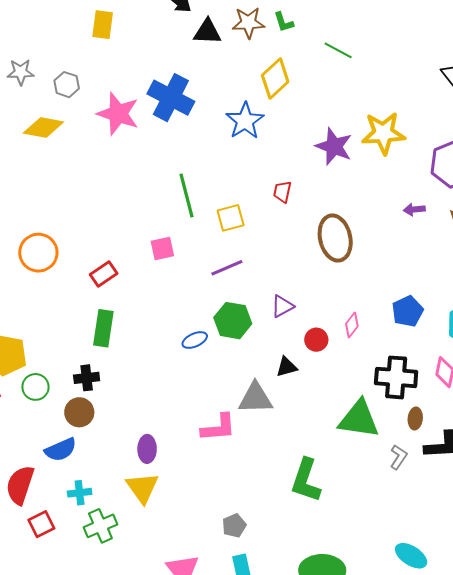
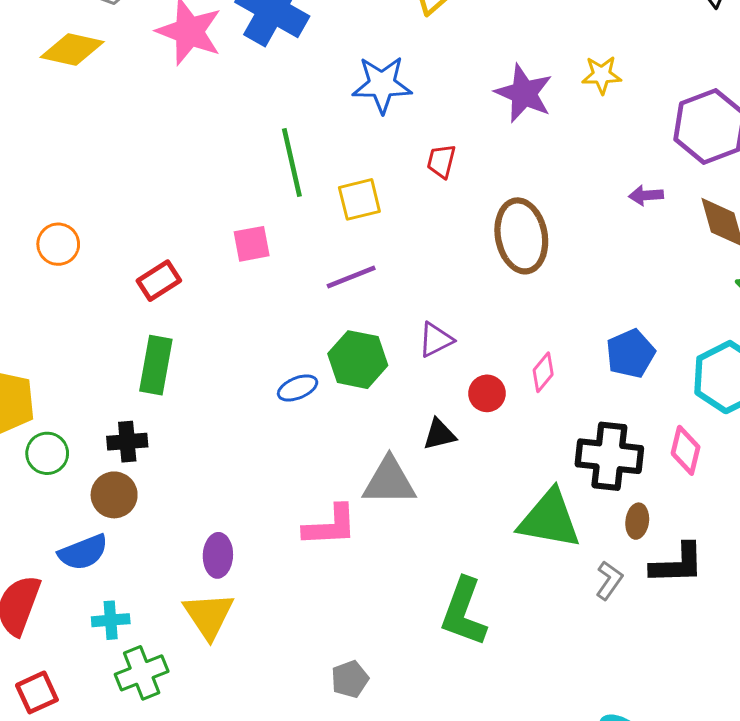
blue star: (245, 121) -> (382, 84), moved, turned 30
yellow star: (383, 133) -> (602, 75), size x0.6
orange circle: (38, 253) -> (58, 244), size x0.7
red square: (41, 524) -> (37, 692), moved

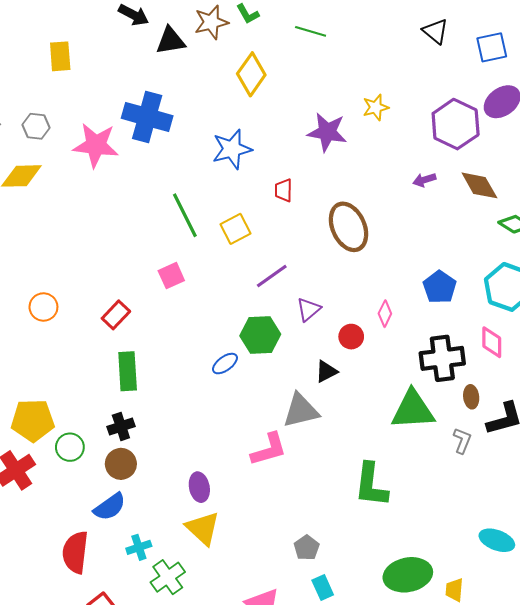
purple line: (351, 277) -> (272, 276), moved

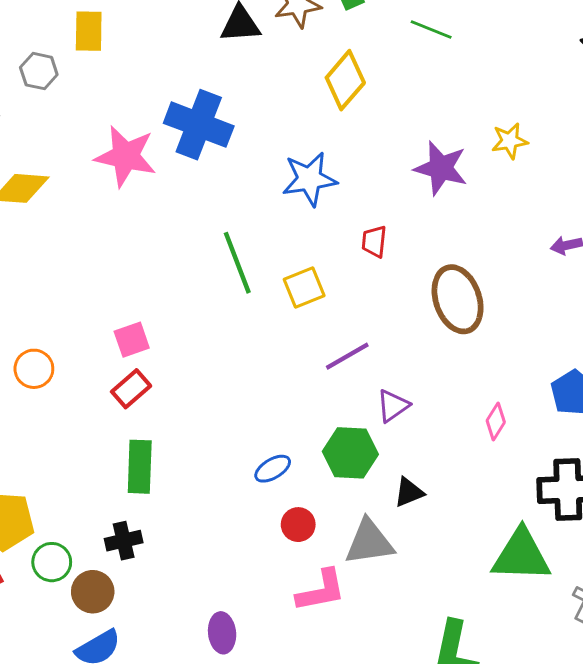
gray hexagon: (36, 126) -> (39, 71), moved
pink square: (171, 276) -> (132, 340), moved
green hexagon: (260, 335) -> (350, 453), moved
red circle: (351, 337) -> (298, 525), moved
brown circle: (121, 464) -> (93, 592), moved

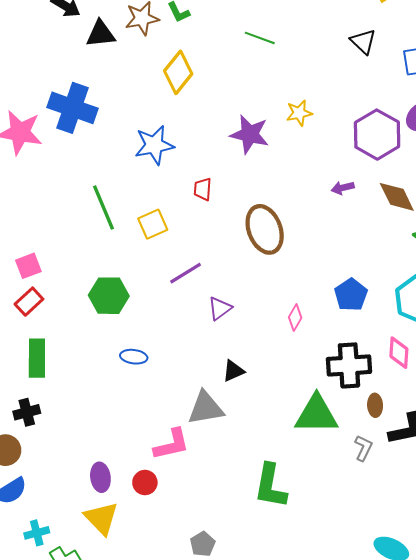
green line: (431, 30) -> (260, 38), moved
green hexagon: (350, 453) -> (109, 296), moved
blue ellipse: (273, 469) -> (134, 357), turned 40
red circle: (298, 525) -> (145, 483), moved

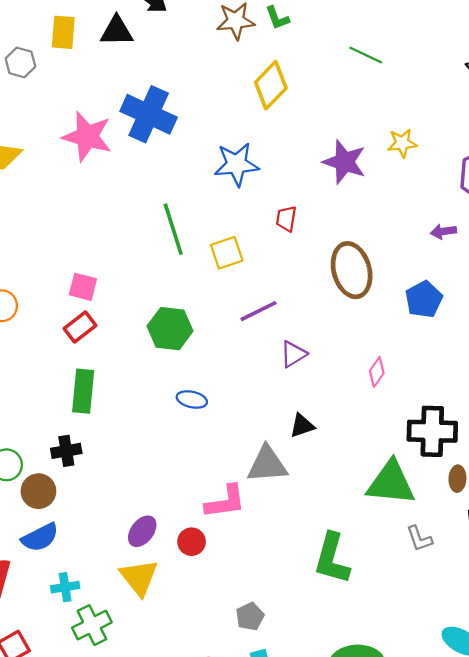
black triangle: (101, 34) -> (117, 31), moved
pink square: (28, 266) -> (83, 287), turned 30
blue pentagon: (351, 295) -> (424, 299), moved
gray L-shape: (363, 448) -> (419, 539), moved, turned 130
purple ellipse: (100, 477) -> (142, 531), turned 40

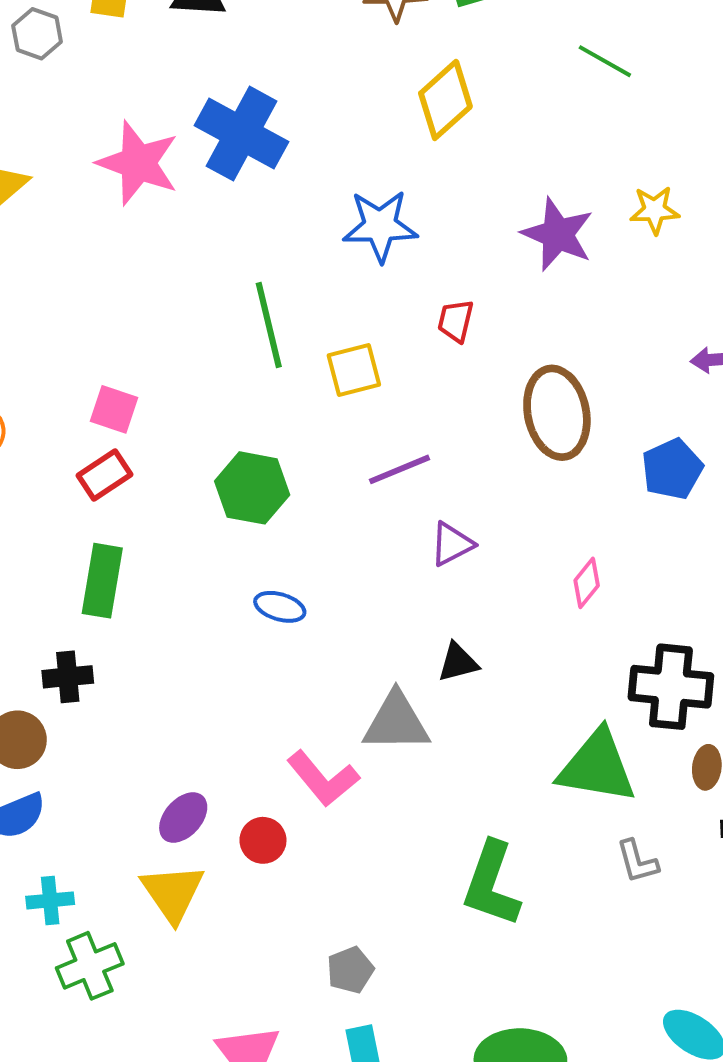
pink L-shape: (225, 502) -> (323, 779), turned 54

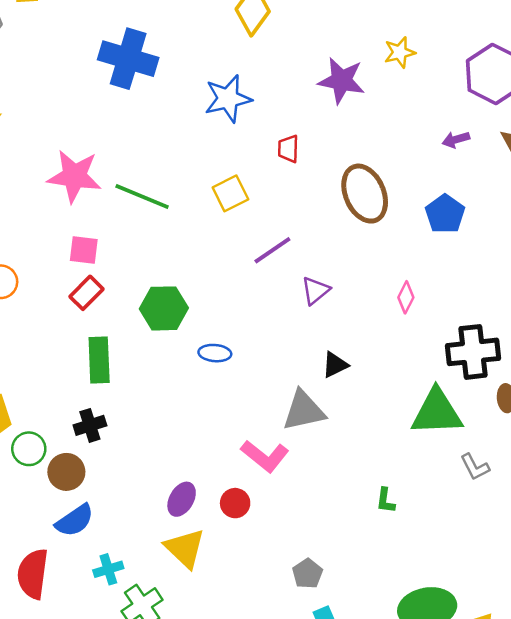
pink star: (138, 163) -> (74, 176), moved
green line: (269, 325) -> (142, 197), moved, turned -42
green hexagon: (252, 488) -> (164, 308), moved
green L-shape: (491, 884) -> (386, 501), size x0.5

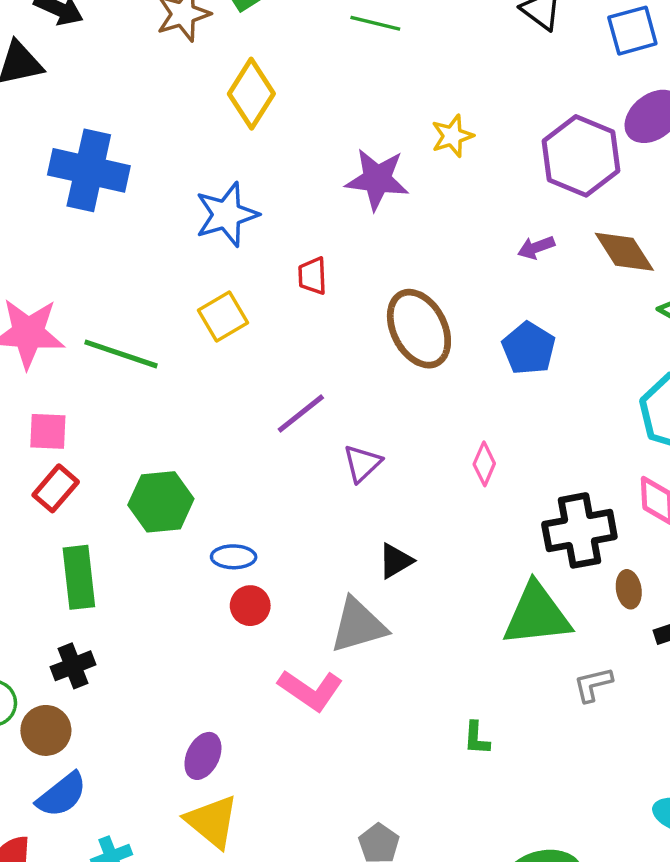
yellow square: (230, 193) -> (223, 316), moved
gray L-shape: (475, 467) -> (593, 685), turned 108
red circle: (235, 503) -> (250, 606), moved

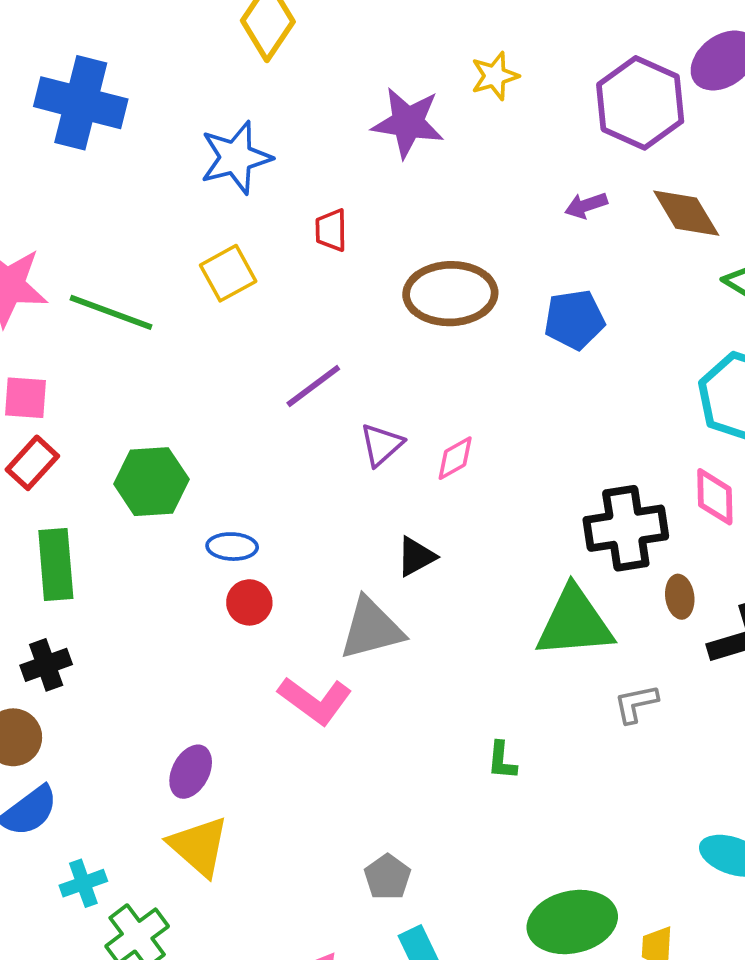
brown ellipse: (419, 329) -> (450, 294), turned -66
blue pentagon: (529, 348) -> (574, 320), turned 30
pink diamond: (484, 464) -> (455, 458), moved, turned 36

